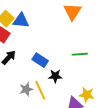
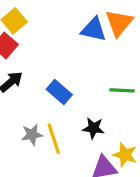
blue triangle: (21, 20) -> (94, 29), moved
black star: (55, 76) -> (93, 128), moved

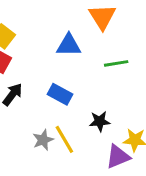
blue triangle: (94, 29) -> (69, 45), moved
green line: (122, 90) -> (116, 63), moved

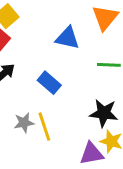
black star: (100, 121) -> (104, 113), moved, size x1.4

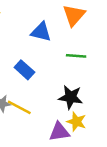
yellow line: (44, 127) -> (19, 107), turned -45

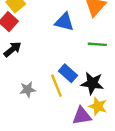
blue rectangle: (24, 70) -> (68, 73), moved
yellow line: (19, 107) -> (56, 86), moved, turned 40

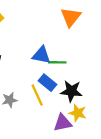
blue triangle: (64, 22) -> (41, 55), moved
green line: (97, 44) -> (57, 62), moved

